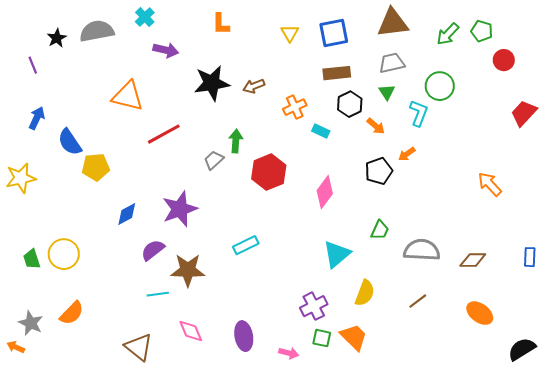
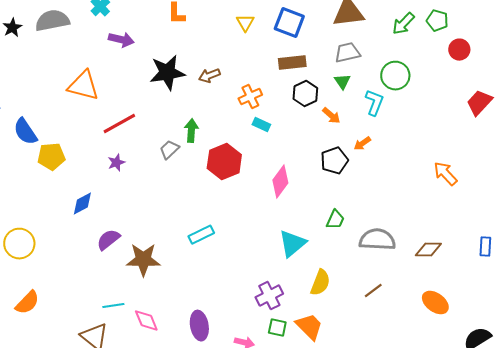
blue square: (334, 33) -> (289, 23), turned 32
cyan rectangle: (321, 131) -> (261, 125), moved
purple star: (180, 209) -> (116, 163), moved, size x0.5
cyan line: (158, 294) -> (113, 306), moved

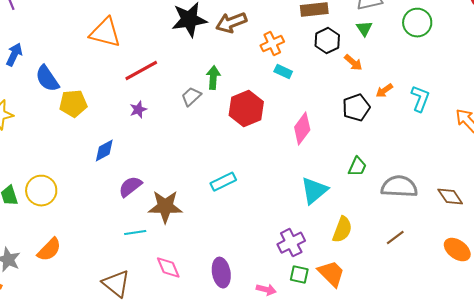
brown arrow: (209, 76) -> (231, 23), size x1.4
cyan L-shape: (374, 103) -> (420, 99), moved
brown diamond: (428, 250) -> (450, 197), turned 56
cyan line: (113, 306) -> (135, 233), moved

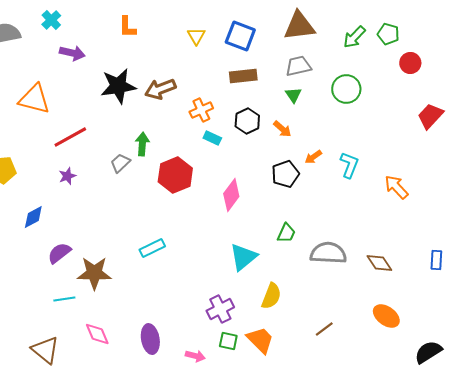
black hexagon: (327, 41) -> (247, 121), moved
brown line: (395, 238) -> (324, 329), moved

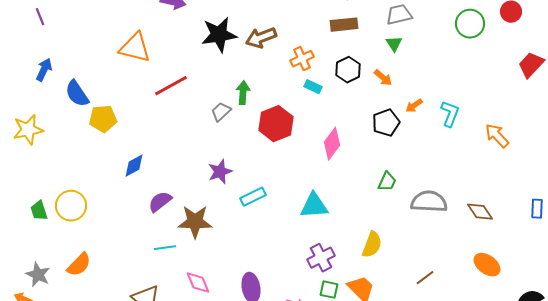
green circle: (346, 89) -> (470, 24), moved
purple star: (67, 176) -> (220, 172), moved, size x1.4
cyan triangle: (243, 257) -> (314, 206), moved, turned 36

